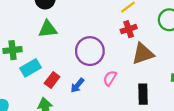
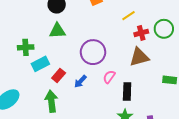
red cross: (129, 29) -> (141, 33), moved
black rectangle: (143, 94) -> (127, 91), moved

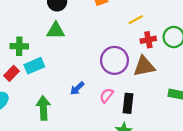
purple circle: (93, 52) -> (114, 60), moved
red rectangle: (59, 75) -> (12, 73), moved
pink semicircle: (109, 77) -> (107, 95), moved

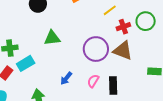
green triangle: (56, 31) -> (52, 38), moved
brown triangle: (144, 66) -> (123, 51), turned 40

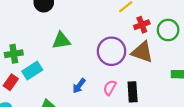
green circle: (146, 21) -> (168, 30), moved

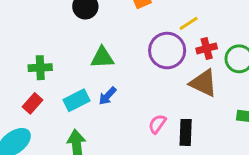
purple circle: (112, 51) -> (167, 51), moved
cyan rectangle: (32, 71) -> (76, 100), moved
blue arrow: (79, 86) -> (107, 96), moved

